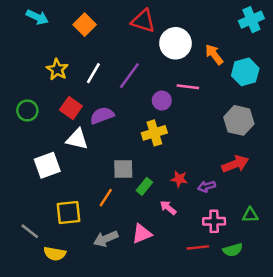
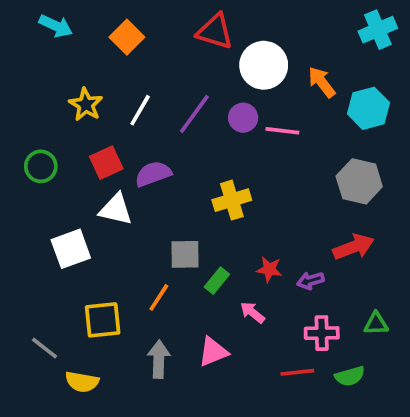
purple circle: (162, 101) -> (243, 118), moved
red square: (71, 108) -> (106, 163), turned 30
gray arrow: (106, 239) -> (159, 359), turned 115

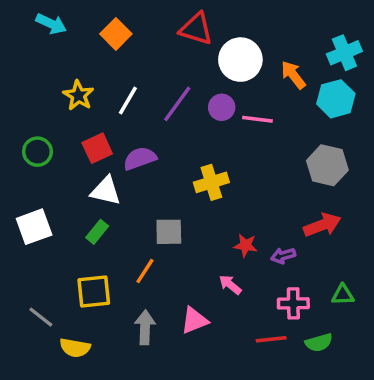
cyan cross: (378, 30) -> (344, 53), moved
white square: (71, 249) -> (34, 227), moved
green rectangle: (217, 281) -> (97, 232), moved

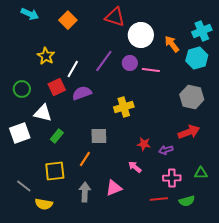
white line: (128, 100) -> (73, 69), moved
white triangle: (106, 191) -> (43, 113), moved

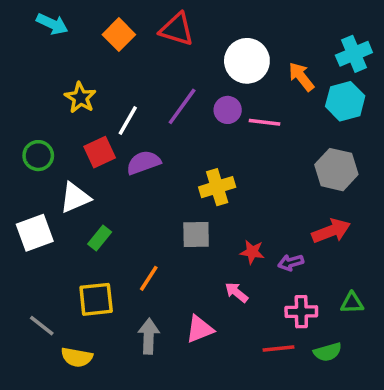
red triangle: (115, 17) -> (177, 29), moved
white triangle: (43, 113) -> (75, 198), turned -36
gray square: (99, 136) -> (196, 234), moved

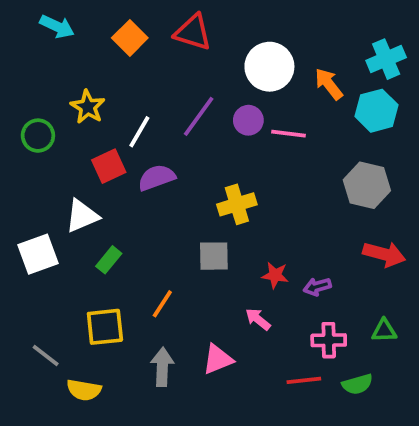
green circle: (38, 156) -> (38, 136), moved
red arrow: (331, 231) -> (384, 254), moved, turned 36

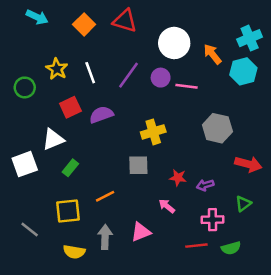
white line: (139, 132) -> (90, 73), moved, turned -50
gray hexagon: (367, 185) -> (217, 128), moved
orange line: (162, 304) -> (105, 196), turned 30
green triangle: (384, 331) -> (243, 204), moved, turned -35
yellow semicircle: (84, 390) -> (74, 252), moved

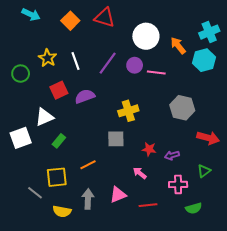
gray line: (30, 230) -> (35, 193), moved
red line: (196, 246) -> (148, 205), moved

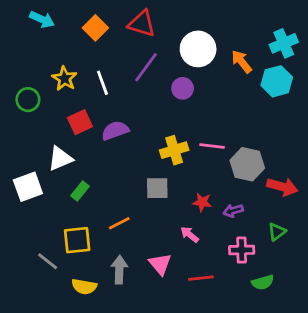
purple line: (108, 63) -> (146, 67), moved
pink line: (156, 72) -> (212, 146), moved
gray hexagon: (182, 108) -> (247, 164), moved
pink triangle: (118, 195) -> (160, 264), turned -48

